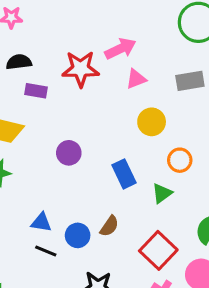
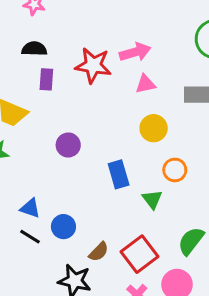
purple rectangle: (36, 91) -> (46, 79), turned 75
green triangle: (162, 193) -> (152, 199), turned -40
brown semicircle: (109, 226) -> (99, 252), moved

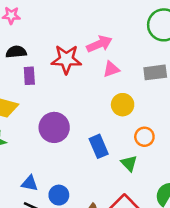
purple circle: (68, 145) -> (54, 127), size x1.5

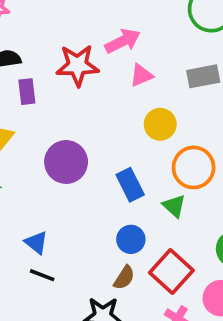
orange circle: (144, 137) -> (194, 167), size x1.5
blue triangle: (30, 183) -> (36, 242), turned 30
blue circle: (59, 195) -> (131, 239), moved

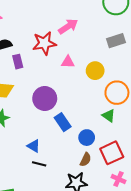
pink triangle: (141, 75) -> (68, 62), moved, turned 32
blue rectangle: (130, 185) -> (63, 122), moved
red square: (171, 272) -> (112, 153), turned 30

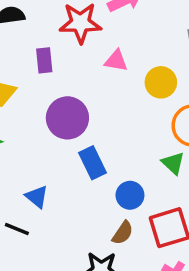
purple rectangle: (18, 62) -> (44, 60), moved
black line: (39, 164) -> (17, 229), moved

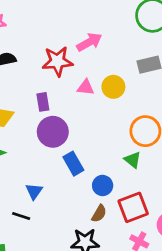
purple rectangle: (44, 60) -> (43, 102), moved
yellow circle: (161, 82) -> (113, 87), moved
blue triangle: (37, 197) -> (34, 191), turned 30

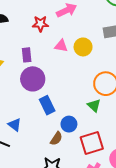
red star: (57, 61) -> (40, 24), size x0.7
blue triangle: (34, 191) -> (15, 125), turned -32
brown semicircle: (99, 214) -> (56, 139), moved

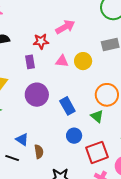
purple rectangle: (27, 55) -> (30, 62), moved
blue rectangle: (47, 105) -> (67, 106), moved
brown semicircle: (56, 139) -> (39, 152), moved, turned -40

